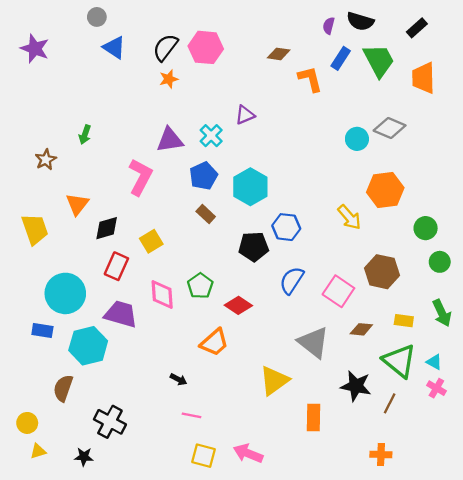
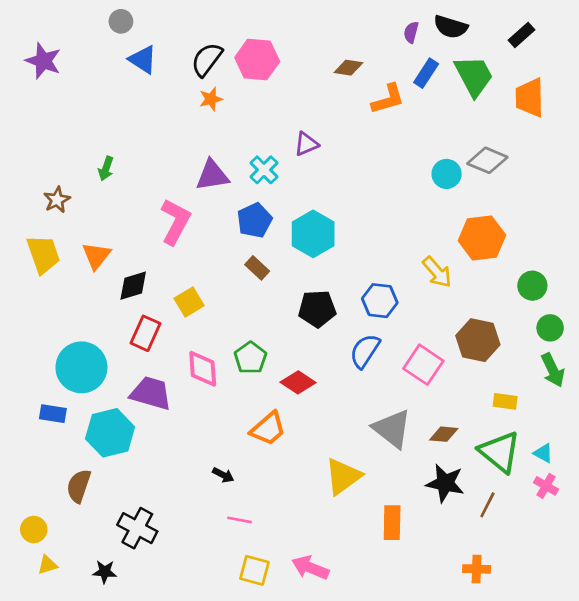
orange L-shape: (310, 79) -> (388, 99), turned 88
blue hexagon: (286, 227) -> (380, 301), moved
yellow trapezoid: (35, 229) -> (43, 254), moved
green arrow: (442, 313) -> (553, 370), moved
brown diamond: (361, 329) -> (444, 434), moved

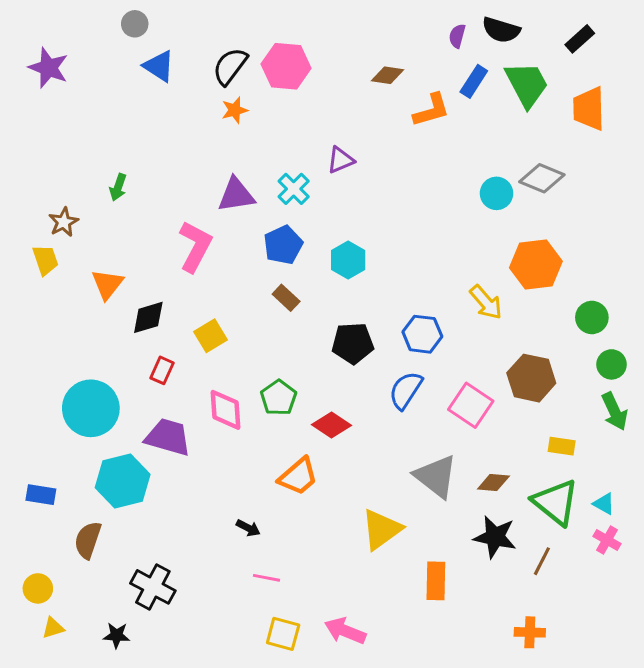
cyan hexagon: (313, 234) -> (348, 260), size x0.7
yellow trapezoid: (43, 254) -> (45, 260), moved, size x0.7
red rectangle: (145, 333) -> (162, 370), size x0.7
blue rectangle: (53, 414) -> (41, 495), moved

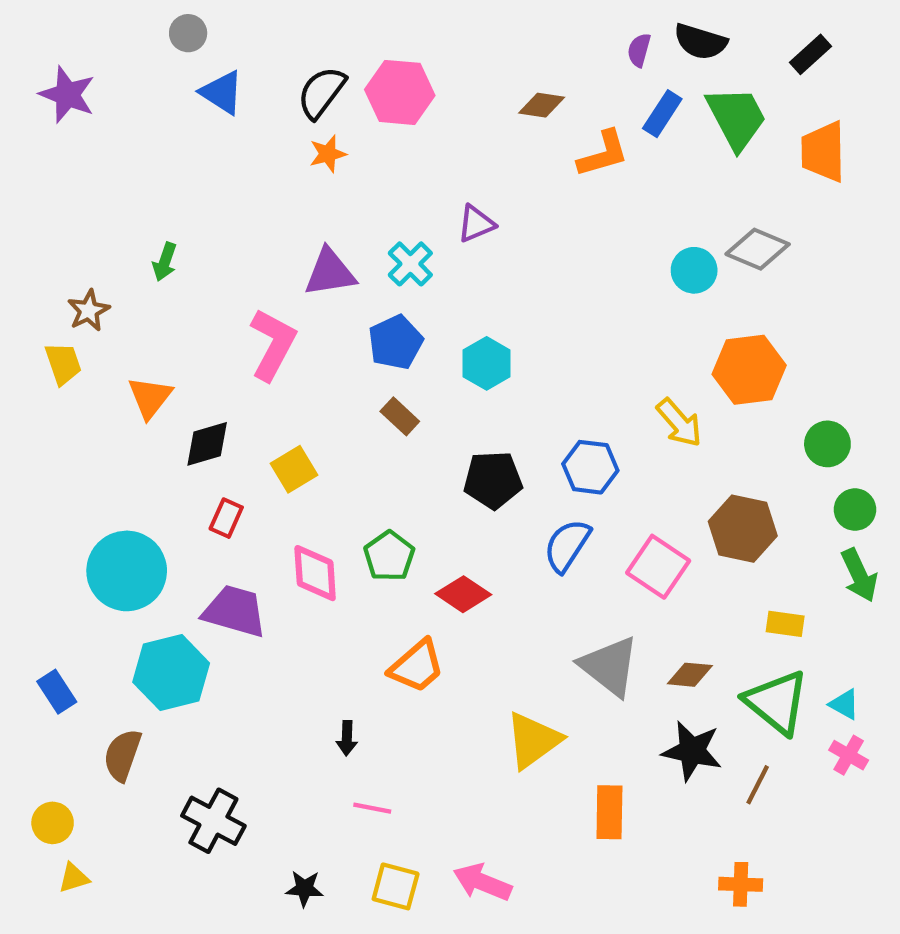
blue rectangle: (41, 495) -> (57, 692), turned 48
black arrow: (248, 528) -> (347, 738), turned 65
black star: (117, 635) -> (305, 889), moved

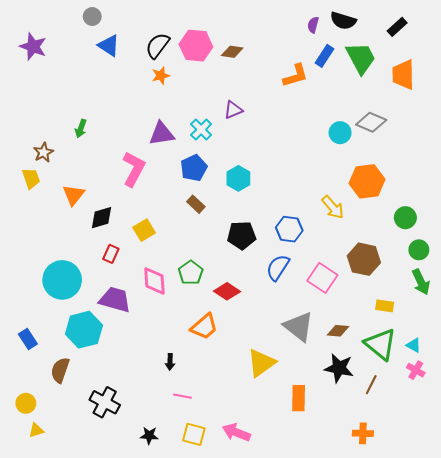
brown diamond: (542, 105) -> (232, 52), moved

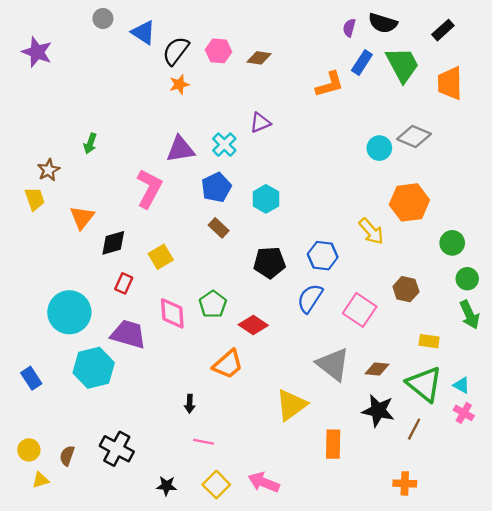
blue triangle: (109, 46) -> (143, 32), moved
pink hexagon: (196, 46) -> (219, 51), size x0.7
brown hexagon: (364, 259) -> (406, 289), size x0.7
brown semicircle: (60, 370) -> (67, 456), moved, size x0.7
yellow square: (194, 434) -> (216, 485), turned 30

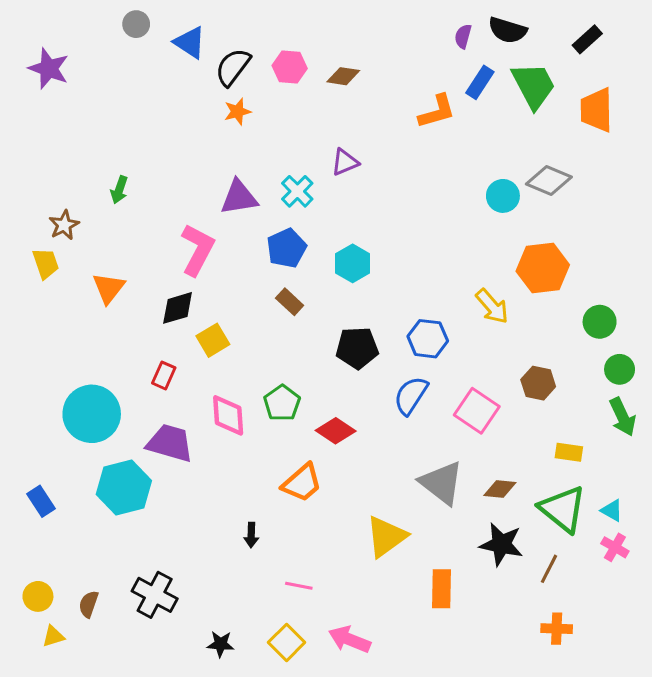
black diamond: (113, 243) -> (178, 308), moved
pink line: (204, 442) -> (299, 586), moved
orange cross: (405, 483) -> (557, 629), moved

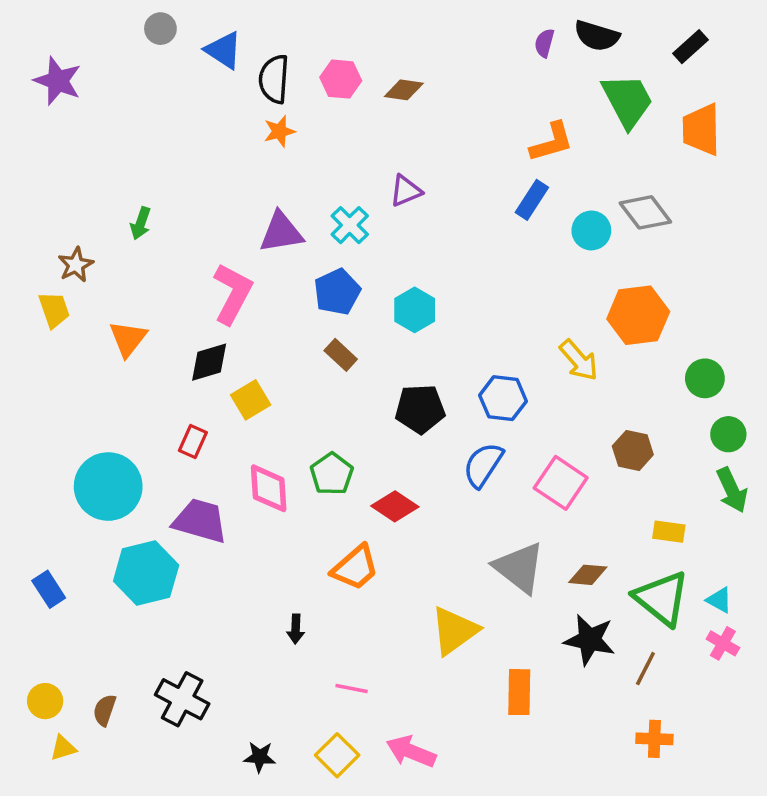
black semicircle: (233, 67) -> (274, 79), turned -33
blue rectangle: (480, 82) -> (532, 200), moved
orange L-shape: (437, 112) -> (552, 142), moved
gray diamond: (549, 181) -> (645, 212), turned 30

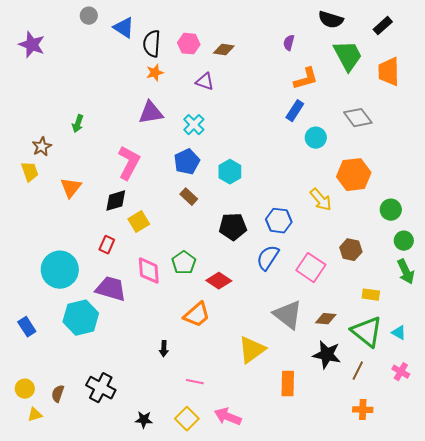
purple semicircle: (544, 43) -> (289, 43), moved
purple triangle: (406, 191) -> (205, 82), moved, turned 42
cyan circle: (591, 230) -> (316, 138), moved
purple triangle: (281, 232) -> (151, 113), moved
pink cross: (723, 643) -> (401, 372), moved

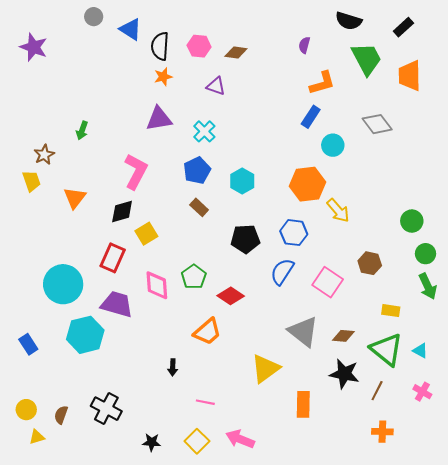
orange hexagon: (354, 175) -> (308, 184), moved
red rectangle: (107, 245) -> (113, 258), size x1.5

